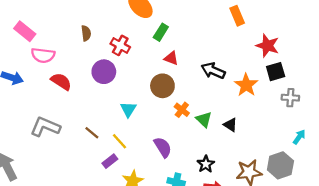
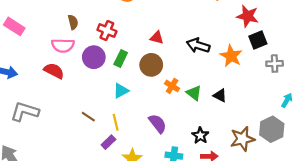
green rectangle: (161, 32) -> (121, 58), moved
pink semicircle: (43, 55) -> (63, 45), moved
cyan triangle: (128, 109) -> (121, 91), turned 35
gray L-shape: (45, 127) -> (25, 112), moved
yellow line: (119, 141) -> (116, 122), turned 35

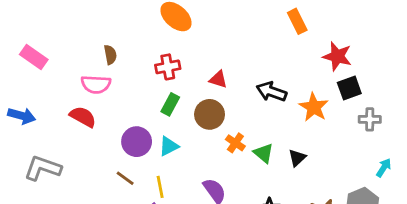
red cross: (107, 30) -> (168, 67), moved, turned -36
purple circle: (94, 57) -> (137, 142), moved
black triangle: (220, 95) -> (297, 158), turned 48

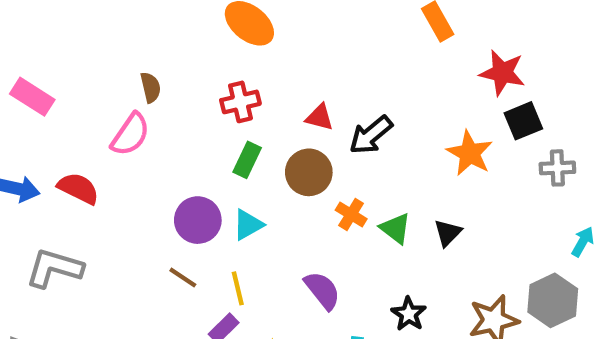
pink semicircle: (96, 84) -> (130, 134), turned -56
black arrow: (271, 92) -> (371, 135), moved, turned -56
red semicircle: (83, 117) -> (78, 188), moved

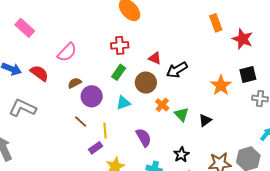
red star: (502, 73) -> (243, 39), moved
brown semicircle: (151, 87) -> (75, 83), moved, turned -112
cyan triangle: (248, 225) -> (123, 103), moved

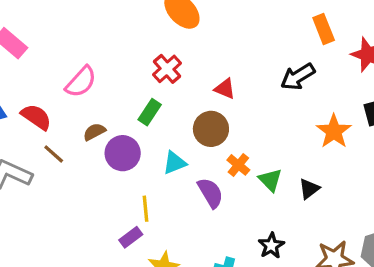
red cross: (120, 45) -> (167, 69), turned -36
black arrow: (177, 70) -> (298, 77), moved
green rectangle: (119, 72) -> (150, 112), moved
brown line: (81, 122) -> (54, 154), moved
purple semicircle: (144, 138) -> (210, 193), moved

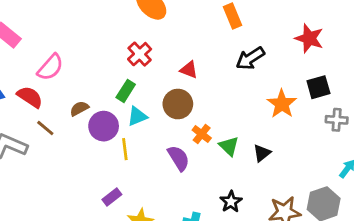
orange rectangle: (324, 29) -> (233, 16), moved
pink semicircle: (81, 82) -> (50, 67), moved
cyan triangle: (175, 163) -> (137, 116), moved
yellow line: (146, 209) -> (125, 149), moved

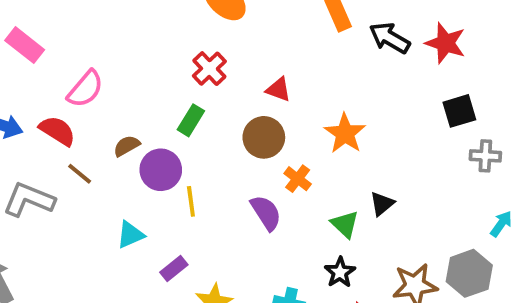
black arrow: (250, 58) -> (390, 38), moved, turned 64
orange star: (282, 104) -> (345, 133), moved
cyan triangle: (137, 116) -> (130, 235), moved
green triangle: (229, 146) -> (345, 224), moved

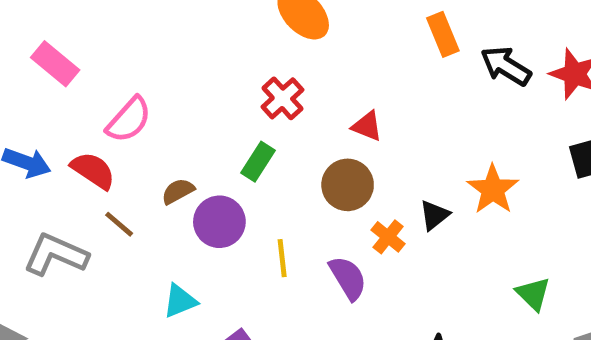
orange star: (345, 133) -> (493, 189), moved
yellow line: (191, 201) -> (282, 258), moved
black triangle: (382, 204) -> (434, 215), moved
green triangle: (345, 224) -> (533, 294), moved

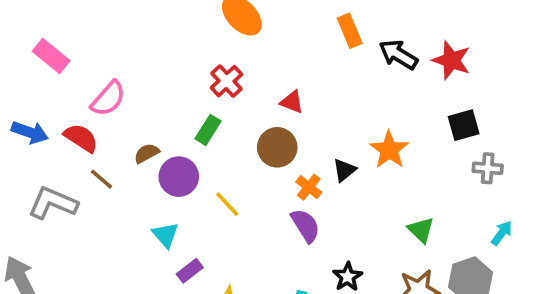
yellow line: (282, 258) -> (227, 204), turned -36
purple semicircle: (348, 278) -> (305, 226), moved
cyan triangle: (180, 301) -> (165, 235), moved, turned -48

